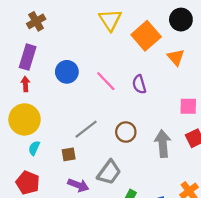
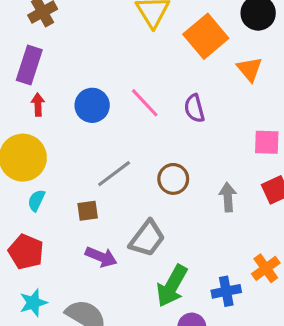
blue circle: (67, 72) -> (92, 105), moved
red arrow: (25, 84) -> (38, 105), moved
gray arrow: (163, 144) -> (228, 197), size x0.7

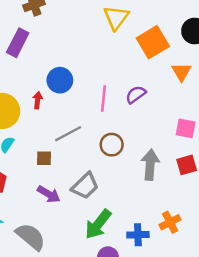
pink line: (145, 103) -> (104, 98), moved, turned 40
red arrow: (38, 105) -> (38, 100), moved
purple semicircle: (194, 108) -> (136, 95), turned 60
gray arrow: (228, 197) -> (150, 165), size x1.4

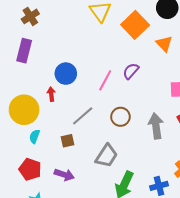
pink line: (104, 98) -> (105, 80), turned 35
purple arrow: (49, 194) -> (64, 175), moved

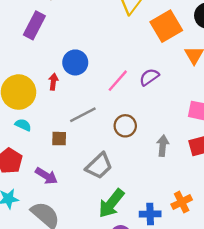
gray arrow: (156, 126) -> (163, 146), size x0.7
cyan semicircle: (34, 136) -> (23, 125), turned 80

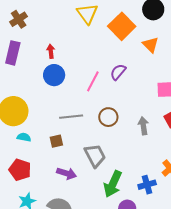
red arrow: (53, 82) -> (51, 51), moved
gray line: (83, 115) -> (71, 117), turned 35
gray trapezoid: (99, 166) -> (95, 156), turned -60
purple arrow: (46, 176) -> (67, 173), moved

